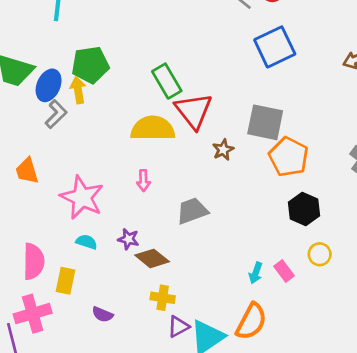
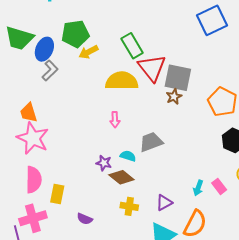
yellow arrow: (78, 90) -> (88, 52), moved, turned -108
gray square: (265, 122) -> (178, 78), moved
pink star: (82, 197) -> (33, 138), moved
cyan semicircle: (86, 242) -> (128, 156), moved
purple triangle: (178, 327) -> (164, 203), moved

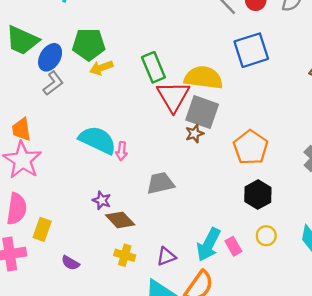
yellow semicircle: (122, 81) -> (203, 78), moved
cyan semicircle: (128, 156) -> (98, 140), moved, size x2.0
cyan arrow: (198, 188) -> (208, 245), size x1.8

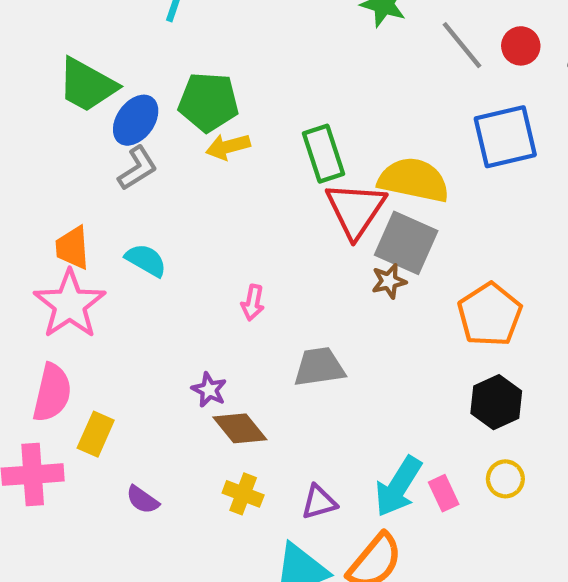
cyan semicircle: (98, 140) -> (146, 260), moved, size x0.6

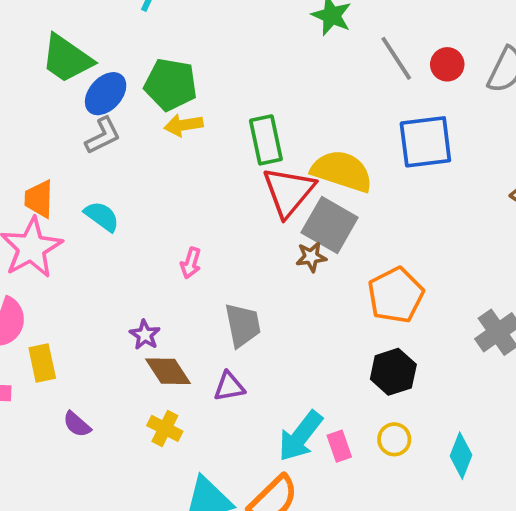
gray trapezoid: (319, 367) -> (243, 325), turned 81
yellow rectangle: (96, 434) -> (42, 363), turned -42
purple triangle: (319, 502) -> (229, 387), moved

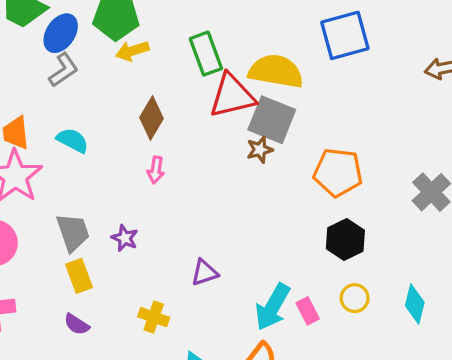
red triangle: (289, 192) -> (232, 96), turned 45
orange pentagon: (396, 295) -> (338, 172), turned -30
gray trapezoid: (243, 325) -> (73, 232), moved
yellow rectangle: (42, 363) -> (79, 276), moved
brown diamond: (168, 371) -> (151, 118), moved, turned 72

